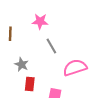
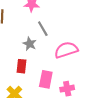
gray star: (22, 65) -> (30, 44), moved

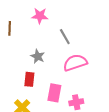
gray line: (43, 29) -> (65, 37), moved

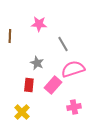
pink rectangle: (54, 93) -> (53, 85), moved, turned 30

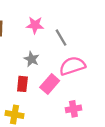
pink star: (39, 24) -> (35, 25), moved
yellow cross: (22, 112) -> (15, 115), turned -35

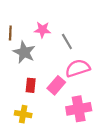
gray star: (32, 59) -> (24, 52), moved, size x1.5
pink cross: (73, 109) -> (79, 109), size x1.6

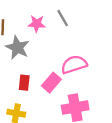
gray line: (67, 42) -> (63, 18), moved

